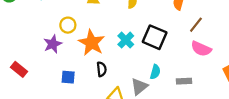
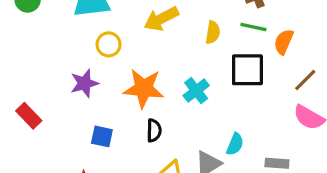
yellow circle: (68, 25) -> (109, 44), moved
black square: (155, 37) -> (247, 70), moved, turned -30
orange star: (92, 43) -> (144, 88), turned -30

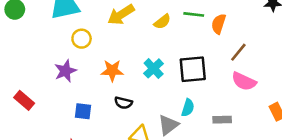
yellow semicircle: (213, 32) -> (162, 22), turned 48
black square: (247, 70) -> (193, 69), moved
orange star: (144, 88) -> (112, 71), size x0.7
black semicircle: (154, 130) -> (123, 103), turned 108

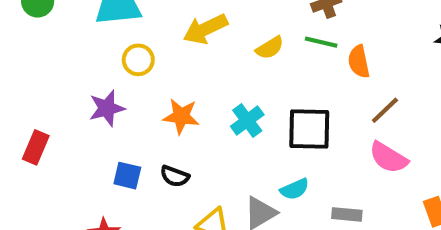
orange semicircle: (219, 24) -> (359, 62), turned -36
red rectangle: (24, 100) -> (36, 147), turned 66
black semicircle: (123, 103) -> (175, 176), moved
cyan semicircle: (188, 108) -> (295, 189), turned 42

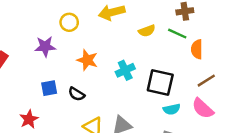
blue square: (127, 176) -> (49, 88), turned -35
cyan semicircle: (295, 189) -> (172, 109), moved

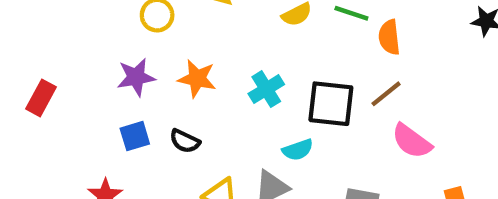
purple star: (45, 47) -> (136, 77), moved
brown line: (206, 81) -> (386, 94), moved
cyan semicircle: (172, 109) -> (298, 150), moved

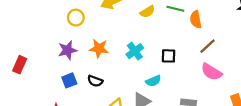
brown line: (386, 94) -> (207, 46), moved
black square: (331, 104) -> (168, 56), size x0.6

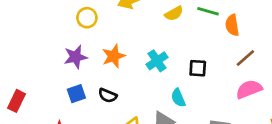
orange star: (99, 48) -> (114, 56), turned -30
red rectangle: (20, 65) -> (16, 101), moved
pink semicircle: (211, 72) -> (249, 89), turned 125
cyan semicircle: (153, 81) -> (178, 98), turned 88

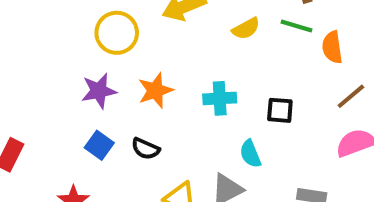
yellow circle: (87, 18) -> (117, 33), size x1.4
cyan cross: (157, 61) -> (220, 98), turned 30
blue square: (76, 94) -> (99, 145), turned -36

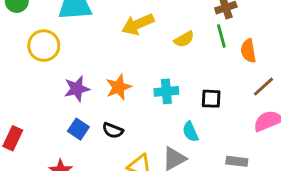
green line: (297, 26) -> (221, 36), turned 60
yellow circle: (117, 33) -> (44, 46), moved

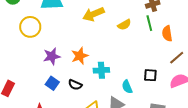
cyan cross: (166, 91) -> (101, 70), moved
black square: (211, 99) -> (150, 75), moved

